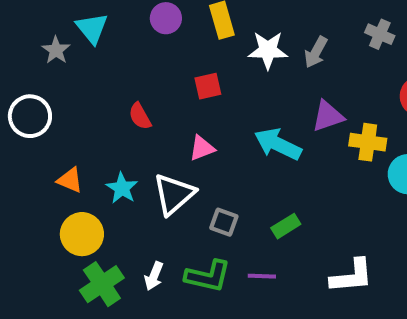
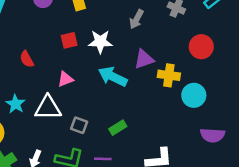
white star: (268, 50) -> (100, 42), moved
white triangle: (174, 194) -> (48, 108), turned 40

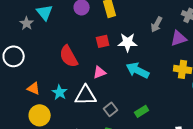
red semicircle: (27, 59) -> (69, 56), size x1.6
purple triangle: (144, 59) -> (179, 38), moved
gray square: (79, 125) -> (111, 109), turned 32

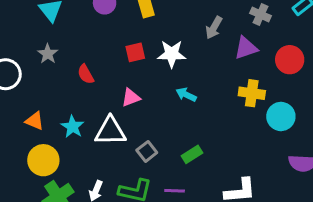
gray star: (27, 23) -> (48, 54), moved
red semicircle: (69, 56) -> (86, 74), size x0.6
cyan arrow: (138, 70) -> (186, 95), size x0.6

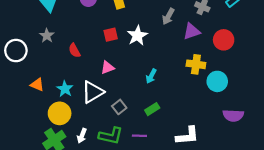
white star: (172, 54) -> (137, 36), turned -30
cyan arrow: (186, 95) -> (151, 76), moved, turned -88
white triangle: (110, 131) -> (93, 92), turned -30
yellow circle: (43, 160) -> (60, 113), moved

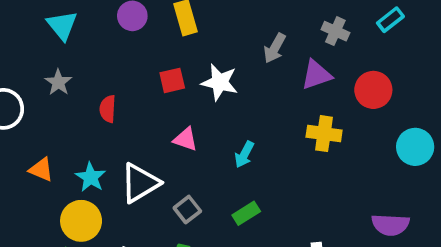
white star: (137, 36) -> (220, 82), turned -30
red semicircle: (74, 51) -> (108, 109), turned 32
pink triangle: (108, 68) -> (185, 139), moved, turned 40
cyan circle: (217, 81) -> (415, 147), moved

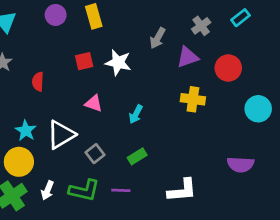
gray cross: (335, 31) -> (201, 26), turned 30

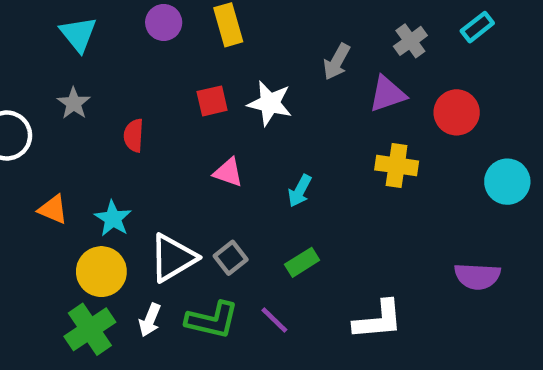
white triangle: (61, 135) -> (173, 258), moved
purple line: (121, 190) -> (274, 320), turned 42

